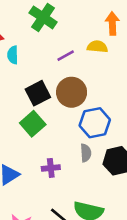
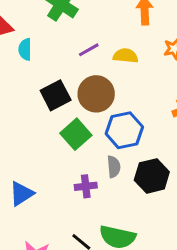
yellow semicircle: (97, 47) -> (126, 56), moved
green square: (33, 124) -> (76, 134), moved
purple cross: (51, 168) -> (86, 186), moved

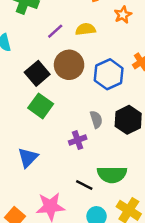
blue hexagon: (124, 130) -> (109, 74), moved
green square: (76, 134) -> (41, 106), moved

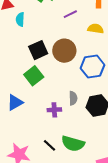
yellow semicircle: (85, 29) -> (96, 29), moved
purple line: (55, 31) -> (70, 14), moved
blue triangle: (28, 158) -> (15, 102), moved

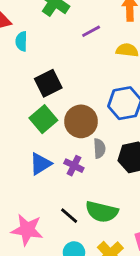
brown circle: (64, 51) -> (81, 121), moved
blue triangle: (15, 102) -> (40, 164), moved
purple cross: (54, 110) -> (74, 166), turned 32

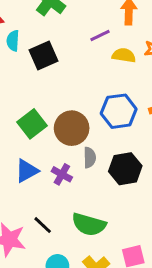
purple line: (91, 31) -> (100, 36), moved
black square: (48, 83) -> (43, 56), moved
black line: (69, 216) -> (43, 225), moved

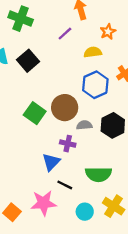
yellow semicircle: (124, 55) -> (93, 52), moved
gray semicircle: (90, 158) -> (84, 125), turned -77
blue triangle: (27, 171) -> (51, 162), moved

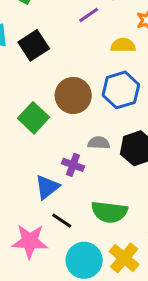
brown circle: (65, 108) -> (73, 95), moved
cyan circle: (85, 212) -> (84, 260), size x1.5

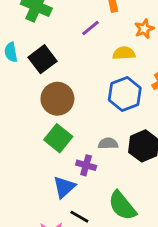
brown circle: (73, 95) -> (57, 99), moved
green square: (34, 118) -> (58, 138), moved
green semicircle: (109, 212) -> (122, 206), turned 48

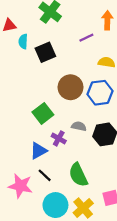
brown circle: (57, 99) -> (70, 87), moved

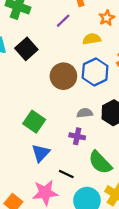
green square: (43, 113) -> (34, 122), moved
purple cross: (59, 138) -> (77, 136), moved
blue triangle: (39, 151) -> (41, 153), moved

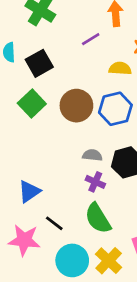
green square: (34, 122) -> (32, 104), moved
purple cross: (77, 136) -> (95, 182), moved

